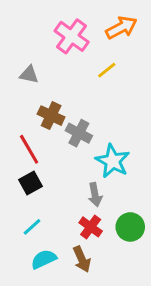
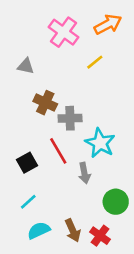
gray cross: (79, 133) -> (70, 118), turned -30
red line: (29, 149) -> (58, 151), moved
red cross: (91, 227) -> (100, 236), moved

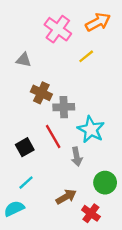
cyan semicircle: (39, 230) -> (14, 209), moved
brown arrow: (73, 230) -> (66, 197), moved, turned -96

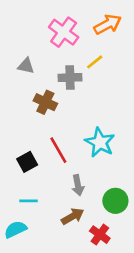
gray cross: (64, 107) -> (70, 78), moved
gray arrow: (77, 157) -> (78, 185), moved
cyan line: (26, 183) -> (28, 201), turned 42

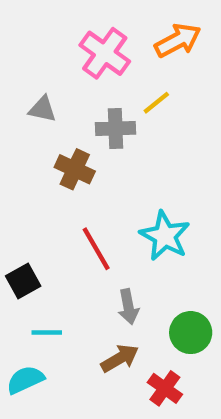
black square: (27, 162) -> (23, 281), moved

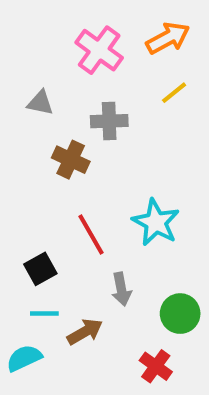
yellow line: (156, 103) -> (174, 93), moved
black square: (23, 281) -> (40, 269), moved
brown arrow: (120, 358) -> (85, 332), moved

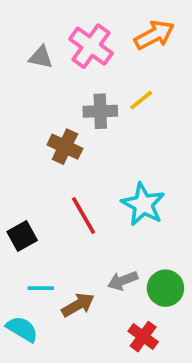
yellow line: (174, 93) -> (141, 100), moved
gray triangle: (40, 103) -> (41, 57), moved
black square: (40, 269) -> (22, 236), moved
gray arrow: (121, 289) -> (123, 281), moved, turned 80
cyan semicircle: (24, 358) -> (22, 329), turned 56

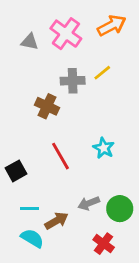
cyan star: (143, 204) -> (104, 148), size x0.7
cyan semicircle: (22, 329) -> (32, 238), moved

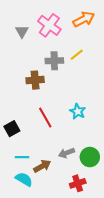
gray triangle: (30, 42) -> (22, 31), turned 48
brown cross: (47, 106) -> (35, 80), turned -30
red cross: (104, 244) -> (78, 183), turned 35

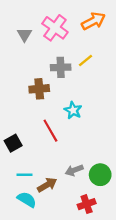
cyan star: (78, 111) -> (73, 110), moved

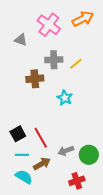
gray triangle: (24, 35) -> (21, 40), moved, turned -40
yellow line: (85, 61) -> (76, 64), moved
red line: (50, 131) -> (41, 138), moved
black square: (13, 143) -> (18, 134), moved

